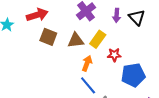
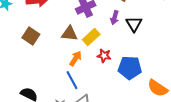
brown square: (48, 37) -> (31, 36), moved
blue pentagon: (133, 75) -> (130, 68), moved

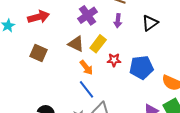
black triangle: (134, 24) -> (150, 23), moved, turned 36
brown triangle: (69, 33) -> (76, 44), turned 30
orange arrow: (76, 58) -> (86, 67), turned 119

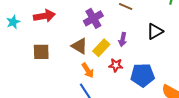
purple arrow: (118, 21) -> (123, 39), moved
brown square: (38, 53) -> (41, 52), turned -30

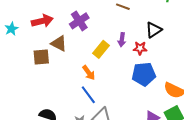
purple cross: (93, 18) -> (79, 21), moved
brown triangle: (79, 46) -> (59, 43), moved
red star: (116, 65) -> (140, 48), moved

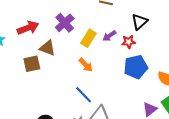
purple arrow: (122, 40) -> (109, 36), turned 56
yellow rectangle: (101, 49) -> (88, 38), moved
orange arrow: (89, 73) -> (86, 65), moved

